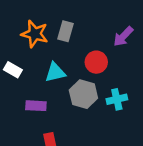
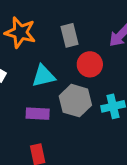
gray rectangle: (65, 31) -> (70, 35), moved, turned -30
purple rectangle: (36, 106) -> (38, 114), moved

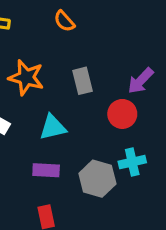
red circle: (90, 64) -> (122, 114), moved
gray hexagon: (75, 101) -> (97, 179), moved

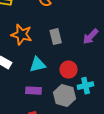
red circle: (122, 114) -> (69, 70), moved

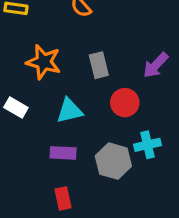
red circle: (69, 70) -> (125, 103), moved

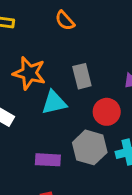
cyan triangle: (70, 111) -> (54, 103), moved
gray hexagon: (113, 161) -> (90, 147), moved

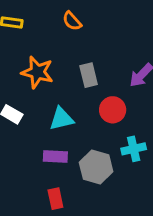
cyan triangle: (54, 103) -> (61, 119), moved
gray hexagon: (90, 147) -> (96, 167), moved

